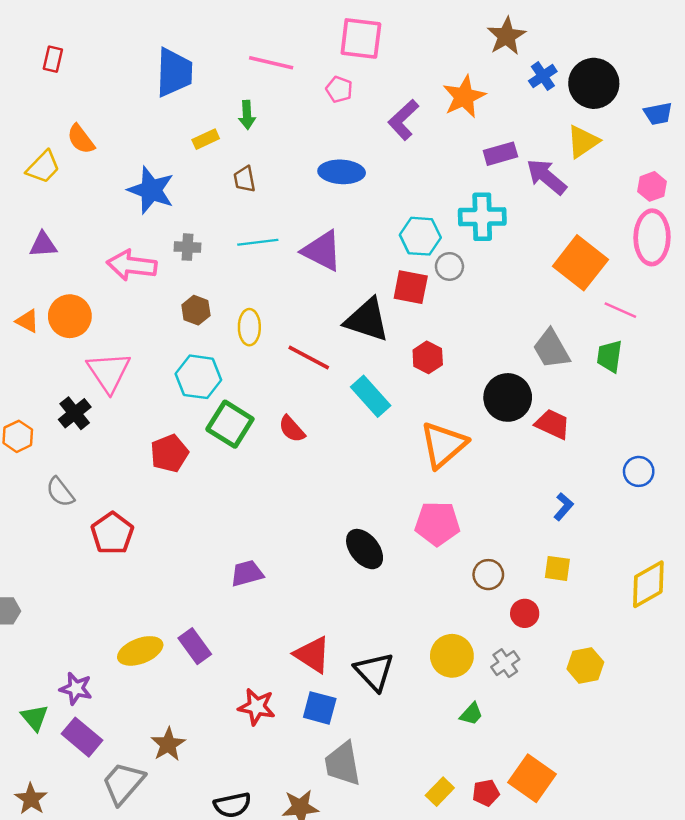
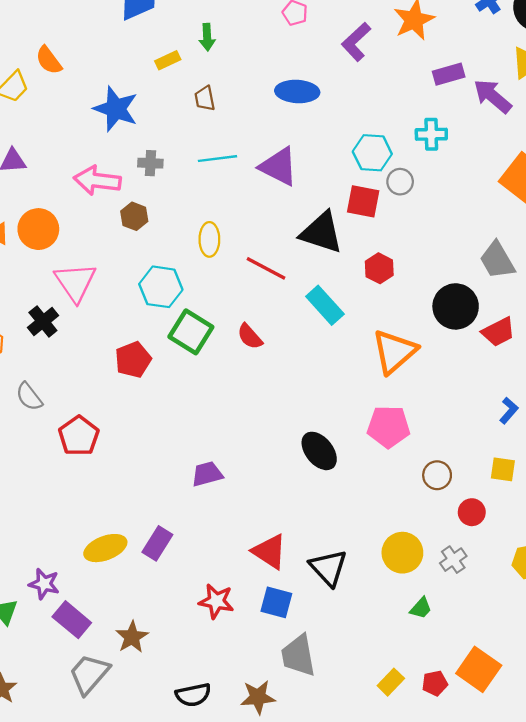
cyan cross: (482, 217) -> (431, 134), size x0.7
brown hexagon: (196, 310) -> (134, 216), moved
red trapezoid: (553, 424) -> (498, 332), turned 128
purple rectangle: (195, 646) -> (157, 543), turned 68
purple rectangle: (82, 737) -> (72, 620), moved

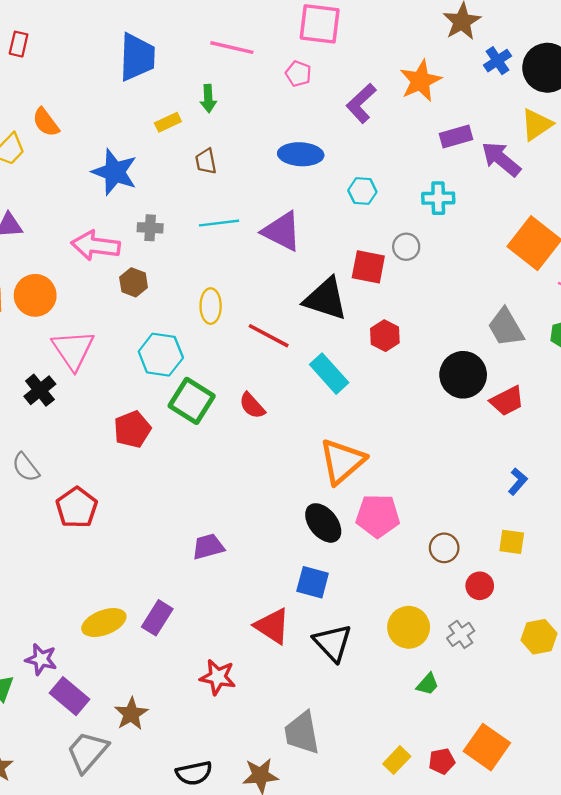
cyan hexagon: (372, 153) -> (362, 191), moved, size x0.7
orange triangle: (394, 352) -> (342, 461), moved
pink pentagon: (389, 427) -> (378, 516), moved
blue square: (276, 602) -> (313, 582), moved

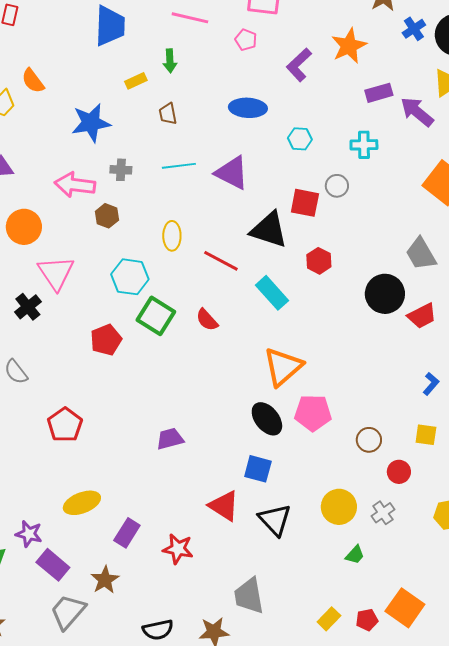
blue star: (115, 172) -> (91, 123), turned -30
red pentagon: (77, 508) -> (65, 425), moved
purple rectangle: (157, 618) -> (127, 533), moved

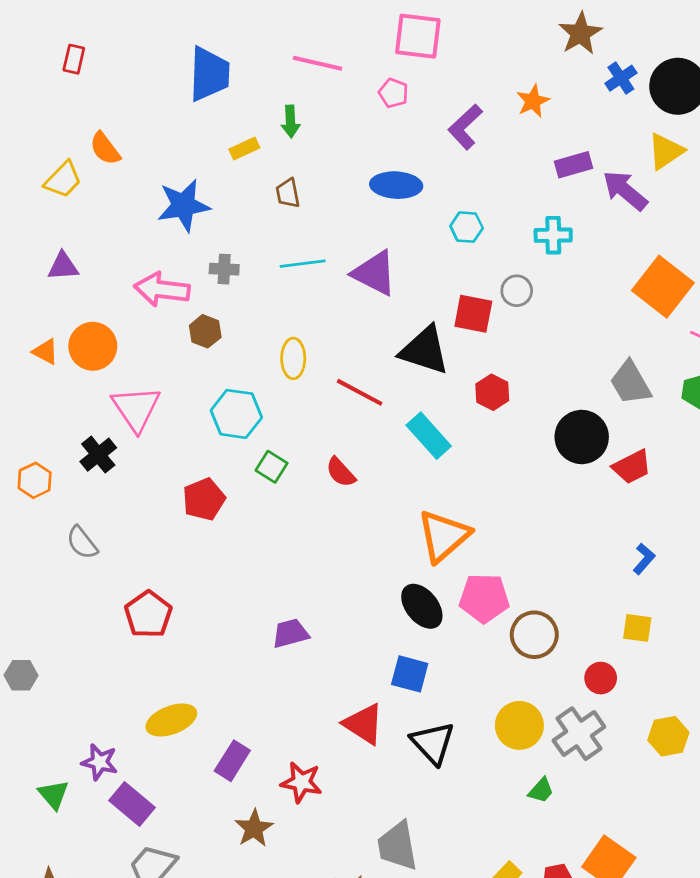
orange star: (349, 46) -> (533, 101), size x0.7
green square: (156, 316) -> (272, 467), size x0.6
brown circle: (369, 440) -> (534, 635), moved, size x1.4
gray cross: (383, 513) -> (579, 734), size x1.6
brown star: (105, 580) -> (254, 828), moved

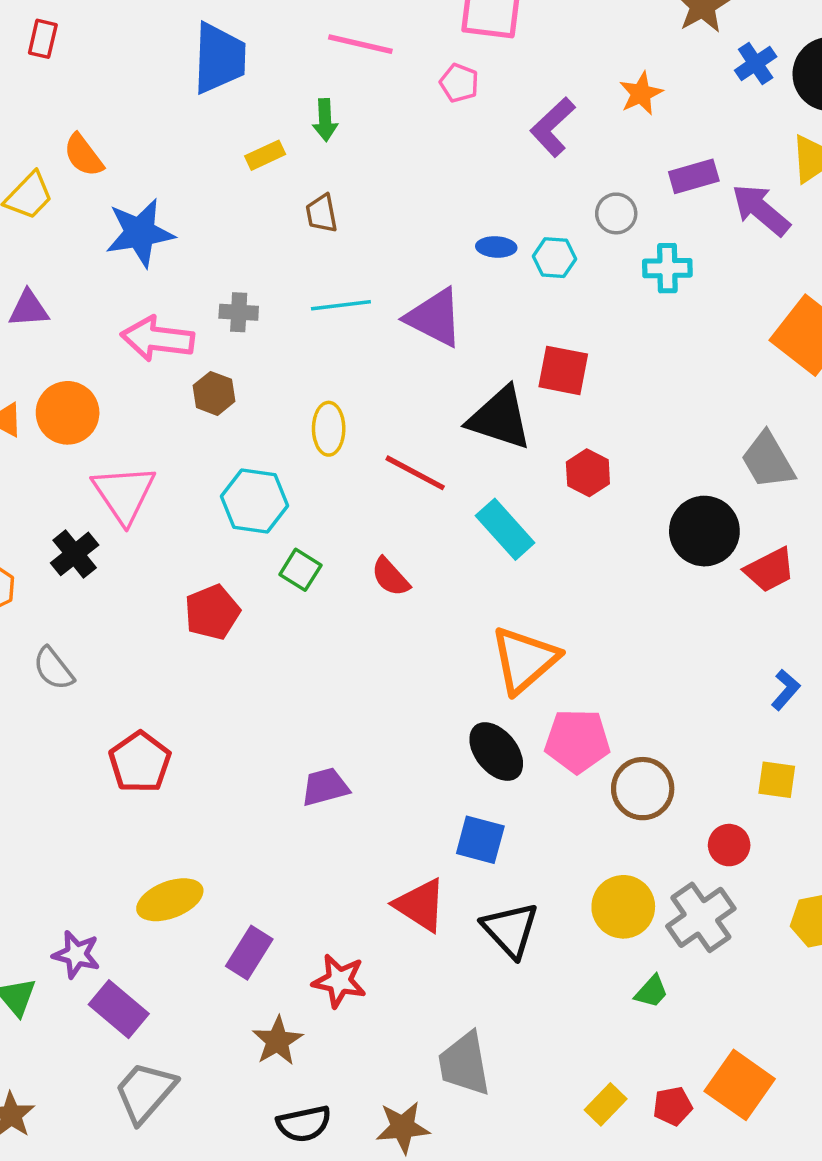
blue ellipse: (396, 185) -> (496, 247), moved, size x0.6
blue star: (184, 205) -> (140, 233), moved
gray circle: (517, 291) -> (616, 213), moved

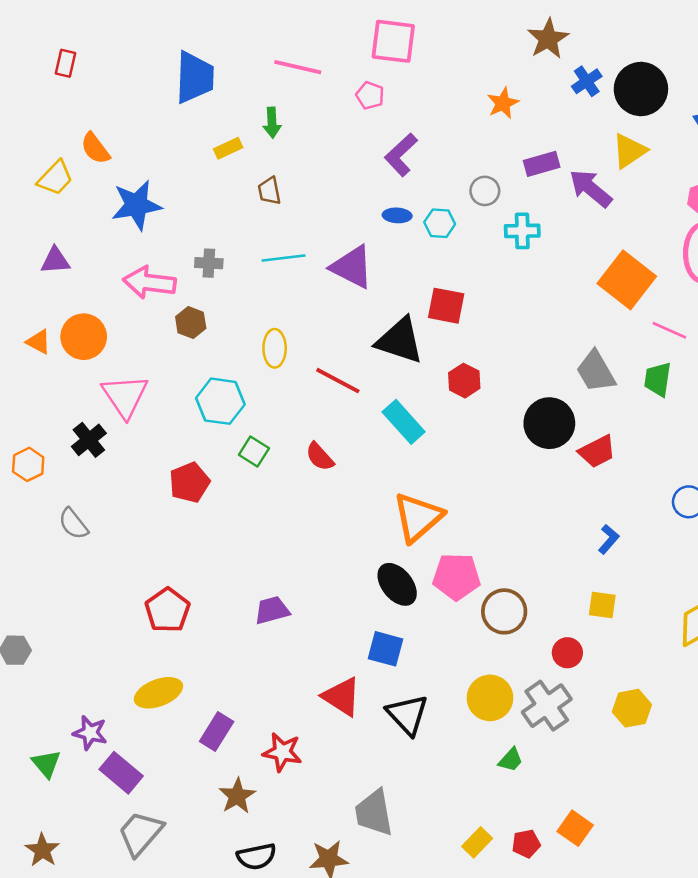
purple L-shape: (553, 127) -> (401, 155), moved
red pentagon: (140, 762) -> (167, 610), moved
orange square: (740, 1085) -> (575, 828), size x0.7

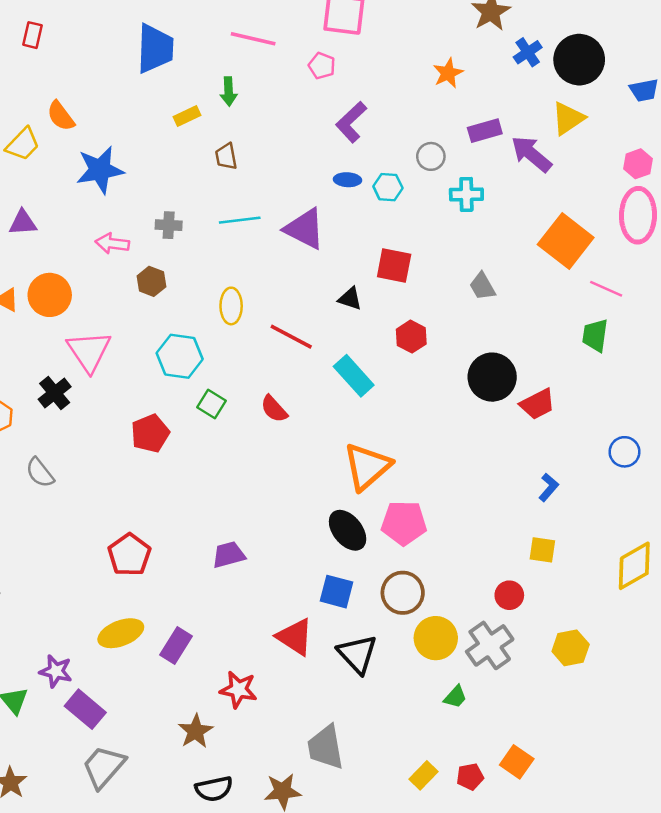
pink arrow: (149, 283) -> (112, 243), size x0.7
black triangle: (400, 341) -> (350, 299), size x0.5
gray trapezoid: (596, 372) -> (482, 286), moved, size x0.7
brown circle: (504, 611) -> (403, 593), moved
purple rectangle: (217, 731) -> (176, 645), moved

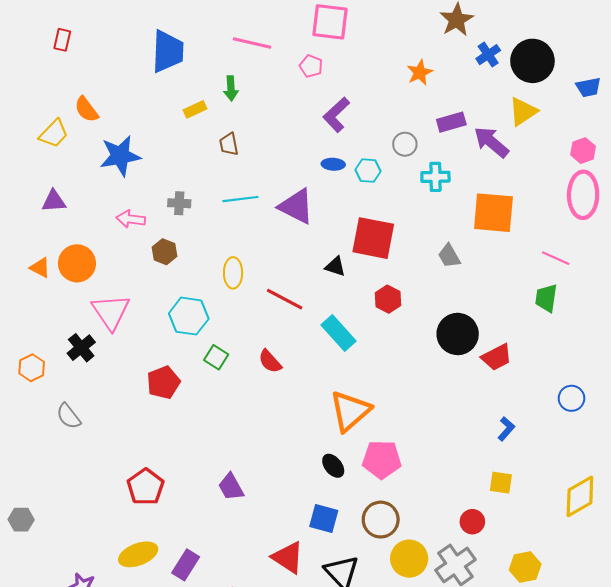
orange square: (566, 241) -> (493, 213), moved, turned -33
red square: (394, 266) -> (373, 238), size x1.4
black ellipse: (348, 530) -> (333, 466), size x0.7
purple trapezoid: (229, 555) -> (231, 487), turned -104

